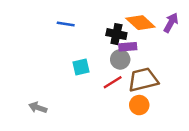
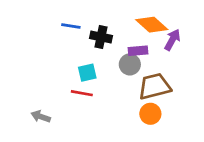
purple arrow: (171, 23) -> (172, 40), moved
black cross: (116, 34) -> (101, 37), moved
red line: (113, 82) -> (82, 93), moved, turned 42

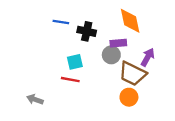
orange diamond: (152, 25) -> (130, 21), turned 36
purple arrow: (172, 40) -> (148, 57), moved
brown trapezoid: (154, 86) -> (132, 74), turned -140

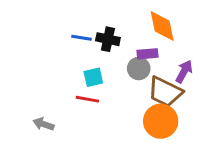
blue line: (61, 22) -> (82, 38), moved
orange circle: (129, 97) -> (161, 121), size x1.5

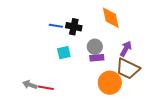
purple rectangle: (147, 54) -> (97, 58), moved
brown trapezoid: (165, 92) -> (128, 69), moved
red line: (87, 99) -> (46, 88), moved

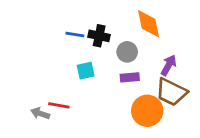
gray circle: (95, 47) -> (127, 52), moved
red line: (46, 88) -> (59, 105), moved

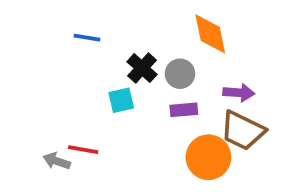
blue line: (75, 34) -> (87, 38), moved
black cross: (99, 36) -> (142, 68), moved, turned 30
purple arrow: (169, 65) -> (239, 93), turned 65

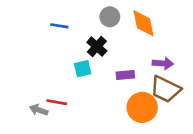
gray circle: (180, 74) -> (110, 17), moved

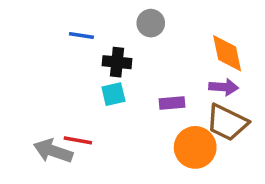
orange diamond: (143, 23) -> (227, 53), moved
black cross: (97, 47) -> (117, 62), moved, turned -36
gray arrow: (39, 110) -> (53, 151), size x1.5

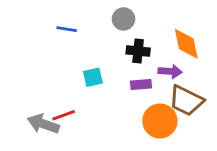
black cross: (117, 62) -> (138, 51), moved
purple arrow: (224, 87) -> (170, 71), moved
red line: (78, 140) -> (64, 115), turned -30

